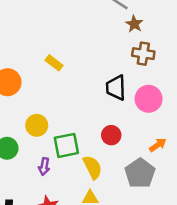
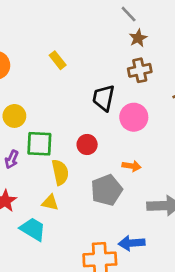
brown cross: (143, 54) -> (140, 70), turned -35
yellow rectangle: (54, 63) -> (58, 60), moved
orange arrow: (158, 145) -> (132, 166), turned 30

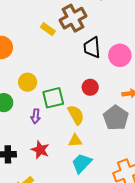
brown cross: (140, 70) -> (73, 18), moved, size x1.4
cyan trapezoid: (33, 229) -> (82, 163), moved, turned -60

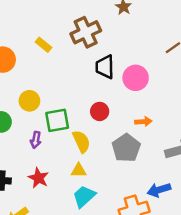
yellow rectangle: (48, 29) -> (43, 45), moved

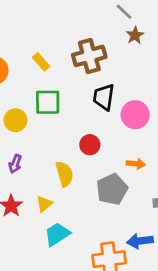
green square: (57, 120) -> (48, 102), moved
yellow triangle: (79, 170) -> (44, 204), moved, turned -49

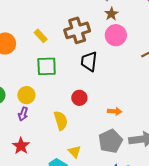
pink circle: (135, 115) -> (116, 35), moved
yellow circle: (15, 120) -> (26, 95), moved
gray pentagon: (112, 189) -> (110, 141), moved
yellow triangle: (44, 204) -> (75, 152), moved, turned -32

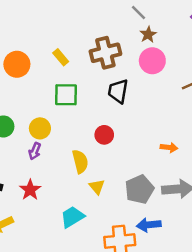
orange arrow: (115, 111) -> (169, 147), moved
yellow triangle: (75, 152) -> (97, 187), moved

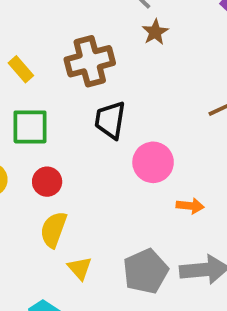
pink circle: (152, 61) -> (153, 162), moved
red circle: (104, 135) -> (47, 182), moved
yellow semicircle: (80, 161) -> (53, 230), turned -145

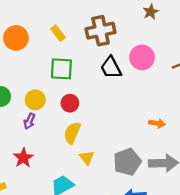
brown star: (155, 32) -> (151, 12), moved
black trapezoid: (110, 120) -> (111, 68), turned -40
pink circle: (153, 162) -> (142, 57), moved

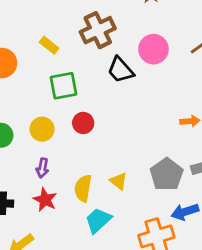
purple arrow: (29, 121) -> (42, 168), moved
yellow semicircle: (72, 133) -> (83, 188), moved

